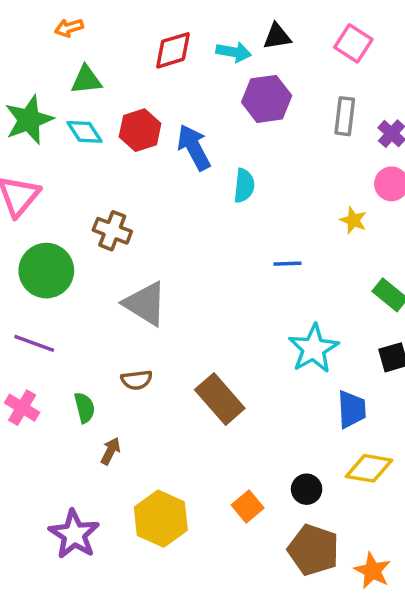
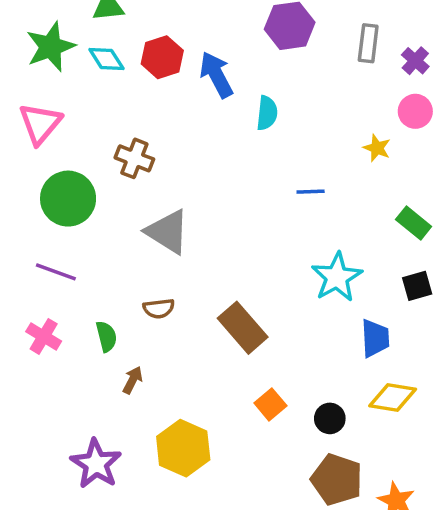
orange square: (248, 507) -> (270, 404), moved

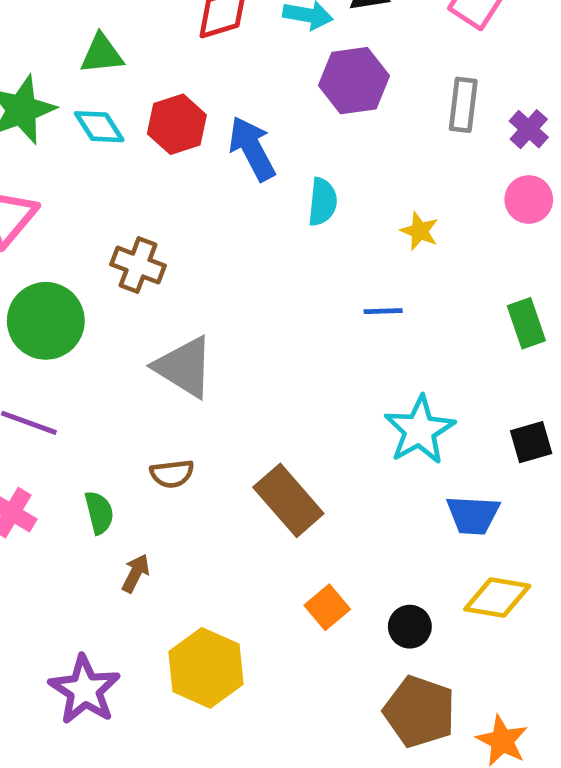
yellow star: (377, 148) -> (420, 231), moved
green rectangle: (414, 223) -> (526, 323), moved, turned 32
blue trapezoid: (375, 338) -> (473, 515), turned 96

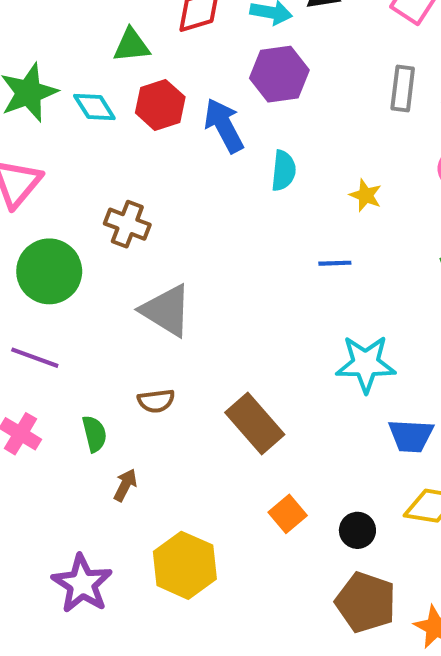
green triangle: (102, 54) -> (131, 45), moved
purple hexagon: (354, 81) -> (279, 74), moved
cyan star: (420, 430) -> (366, 364), turned 30

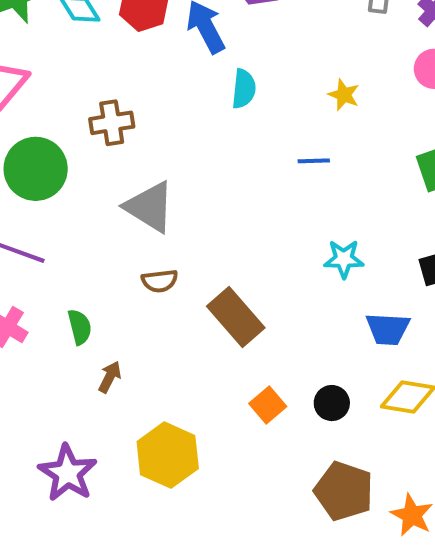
cyan semicircle: (283, 171) -> (244, 89), moved
brown cross: (127, 224) -> (112, 123), turned -30
cyan star: (366, 364) -> (344, 259), size x0.7
brown semicircle: (156, 401) -> (160, 281), moved
black circle: (357, 530) -> (332, 403), moved

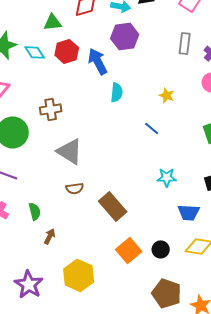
blue line: (314, 161) -> (152, 128), turned 42
orange square: (268, 405) -> (129, 250), size x1.4

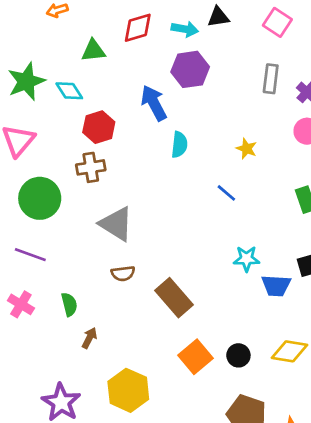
red hexagon: (67, 51) -> (99, 127), moved
blue trapezoid: (189, 212) -> (276, 286), moved

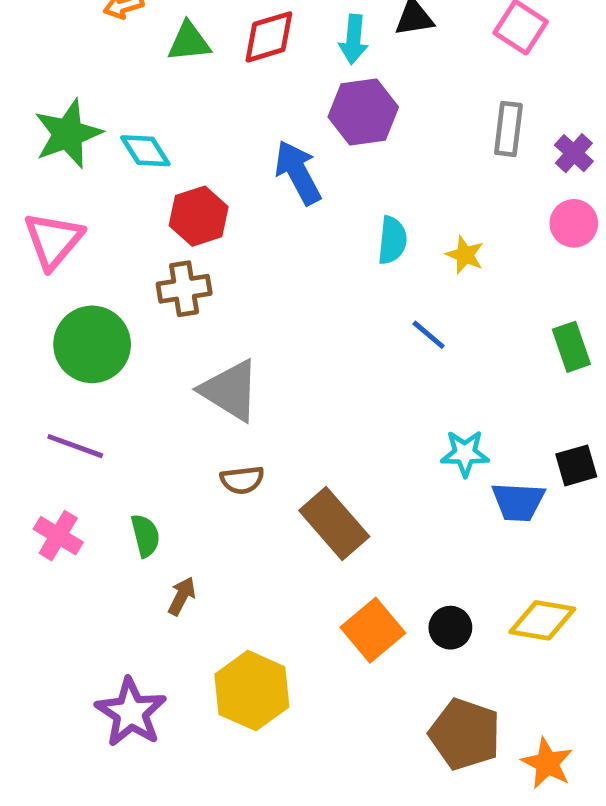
cyan arrow: (185, 29) -> (354, 39), turned 85
green triangle: (93, 51) -> (189, 42), moved
cyan semicircle: (179, 145) -> (392, 240), moved

